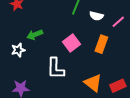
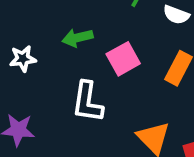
green arrow: (35, 35) -> (78, 38), moved

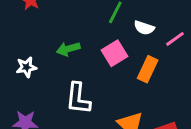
pink square: (123, 59) -> (115, 53), moved

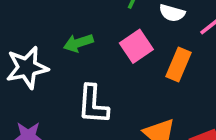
white star: (26, 67) -> (27, 68), size x1.6

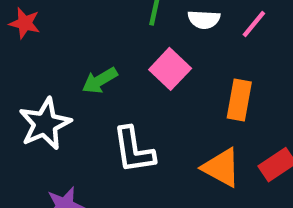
orange rectangle: (178, 64) -> (239, 100), moved

